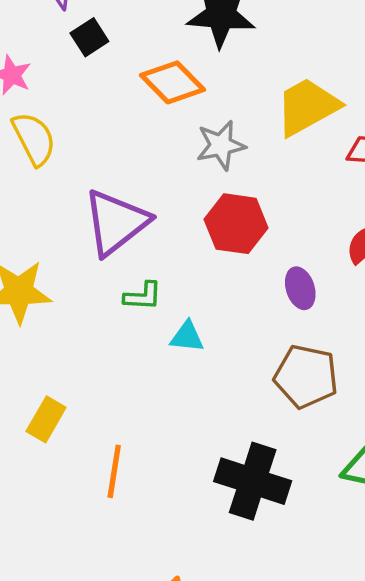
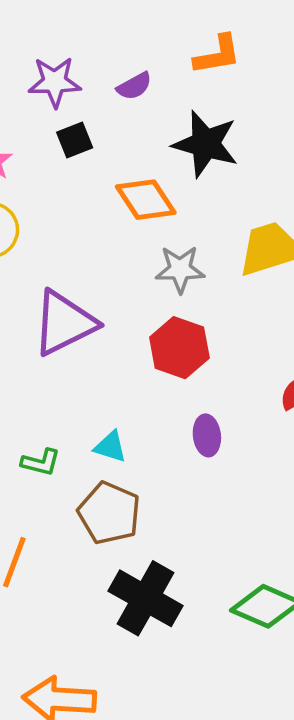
purple ellipse: (300, 288) -> (207, 435), moved
green L-shape: (143, 296) -> (41, 462), moved
brown pentagon: (306, 376) -> (109, 513), moved

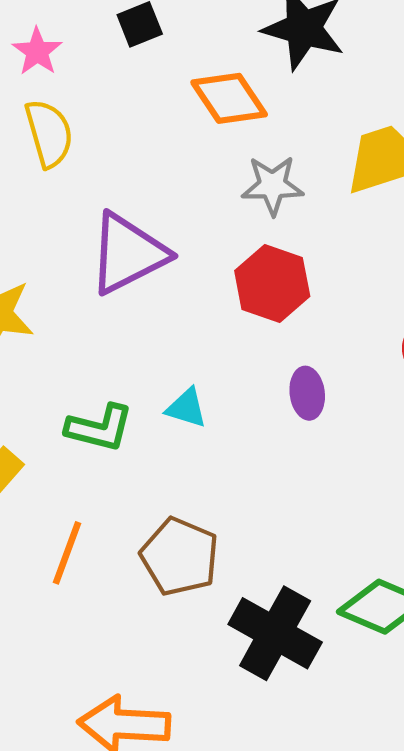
green L-shape: (41, 462) -> (99, 428), size x1.4
brown pentagon: (109, 513) -> (180, 557), moved
black cross: (145, 598) -> (275, 633), moved

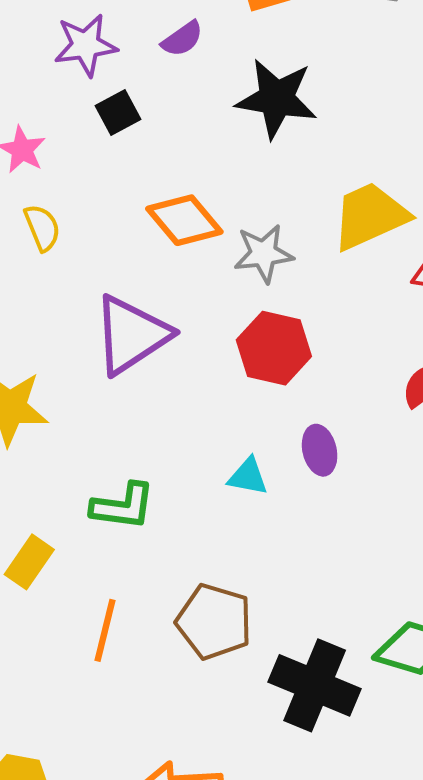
orange diamond: (229, 98) -> (184, 220), moved
yellow semicircle: (49, 133) -> (42, 228), size x0.7
cyan triangle: (187, 408) -> (248, 477), moved

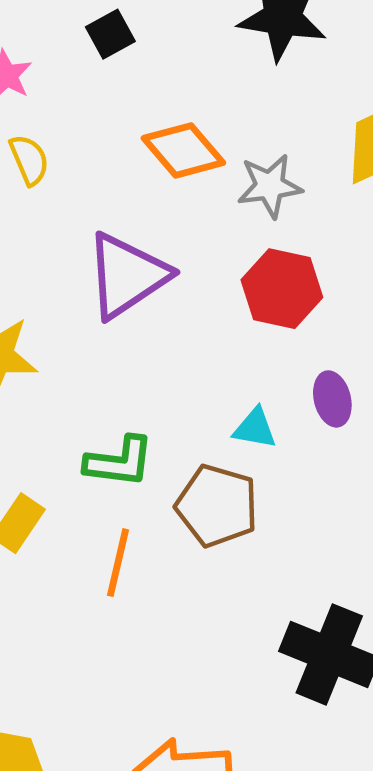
brown pentagon: (214, 622) -> (217, 506), moved
orange line: (105, 630) -> (118, 563), moved

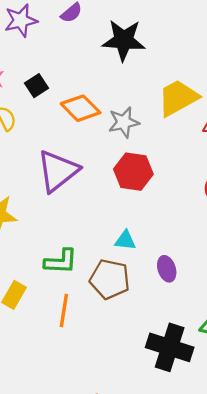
black square: (110, 34) -> (36, 86), moved
purple ellipse: (332, 399) -> (167, 269), moved

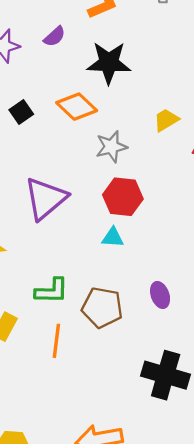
yellow trapezoid: (178, 98) -> (166, 120), size x0.6
orange diamond: (81, 108) -> (77, 107), moved
cyan triangle: (125, 240) -> (113, 237), moved

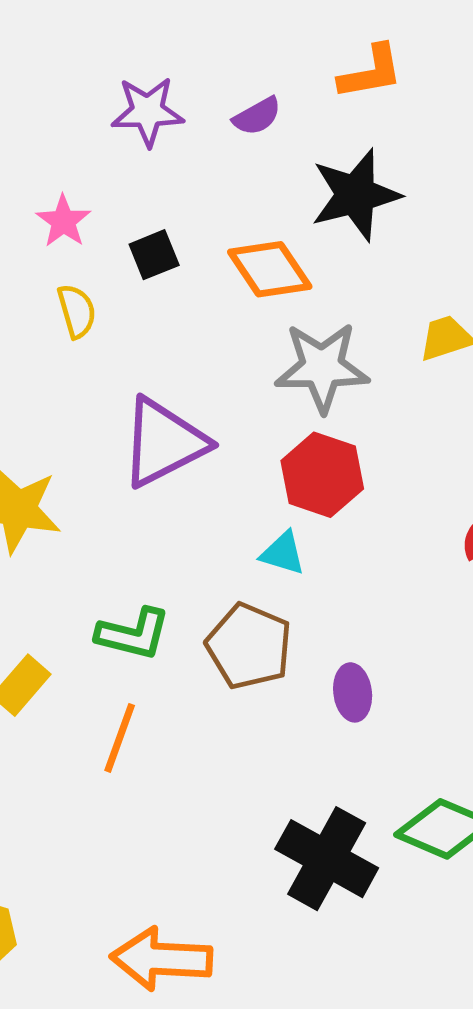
black star: (109, 63) -> (356, 195), turned -30
gray star: (111, 147) -> (322, 367), size x1.4
brown pentagon: (102, 307) -> (249, 646), moved

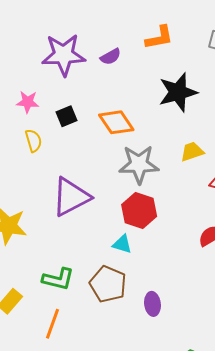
purple star: (148, 111) -> (64, 55), size x1.4
black star: (356, 195) -> (178, 92), moved
pink star: (63, 221) -> (28, 102), turned -30

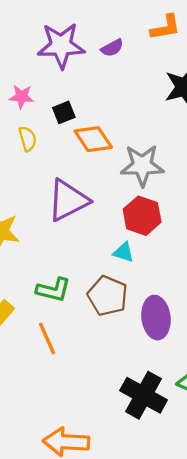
orange diamond: (116, 122) -> (93, 139), moved
purple ellipse: (152, 304) -> (156, 318), size x1.6
orange line: (53, 324) -> (47, 338), turned -44

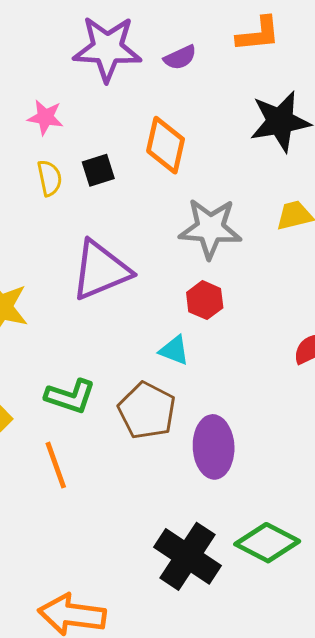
black square: (64, 112) -> (98, 170), moved
orange diamond: (93, 139) -> (166, 145), moved, turned 42
red hexagon: (142, 216) -> (205, 300), size x0.7

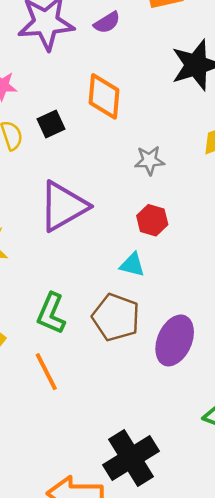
gray star: (210, 228) -> (149, 160), size x0.6
green L-shape: (70, 396) -> (51, 313), turned 102
purple ellipse: (214, 447) -> (175, 340), turned 33
black cross: (188, 556) -> (131, 458), moved, turned 32

